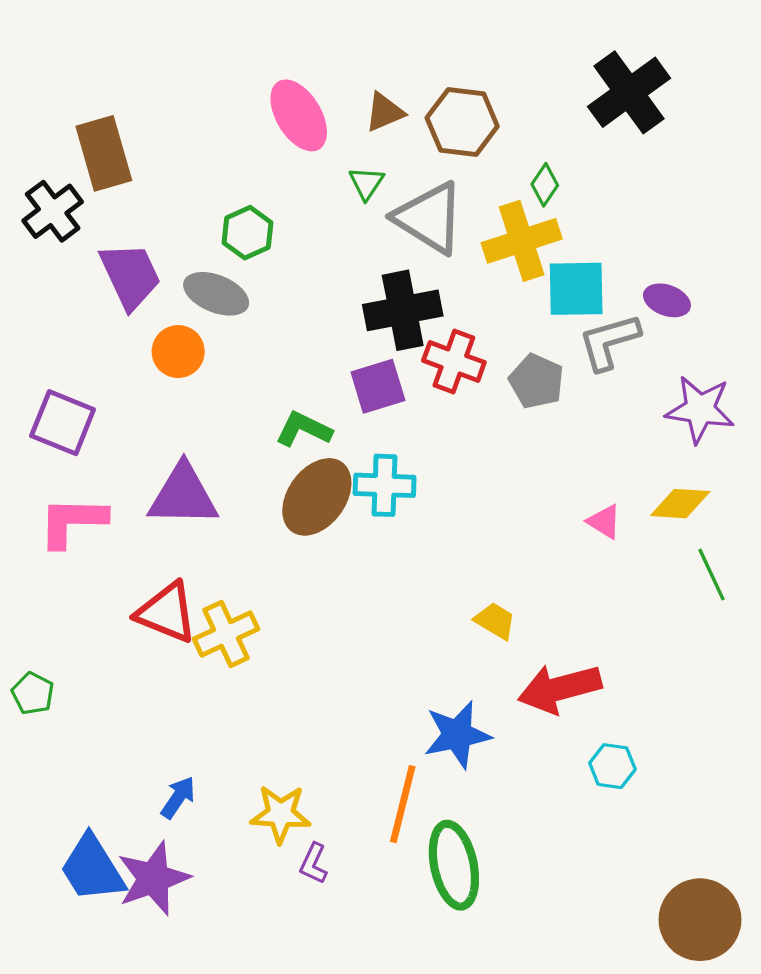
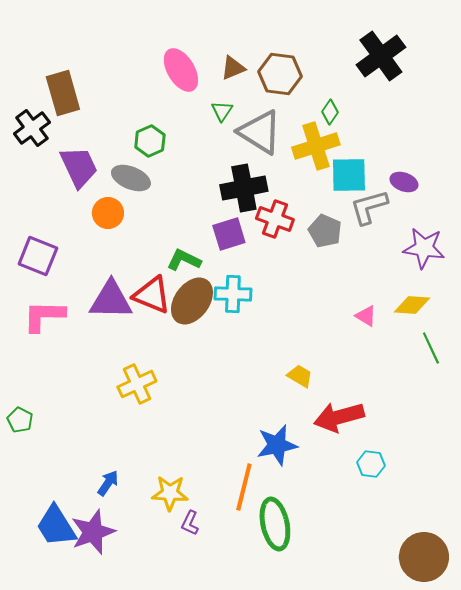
red triangle: (167, 613) -> (152, 295), moved

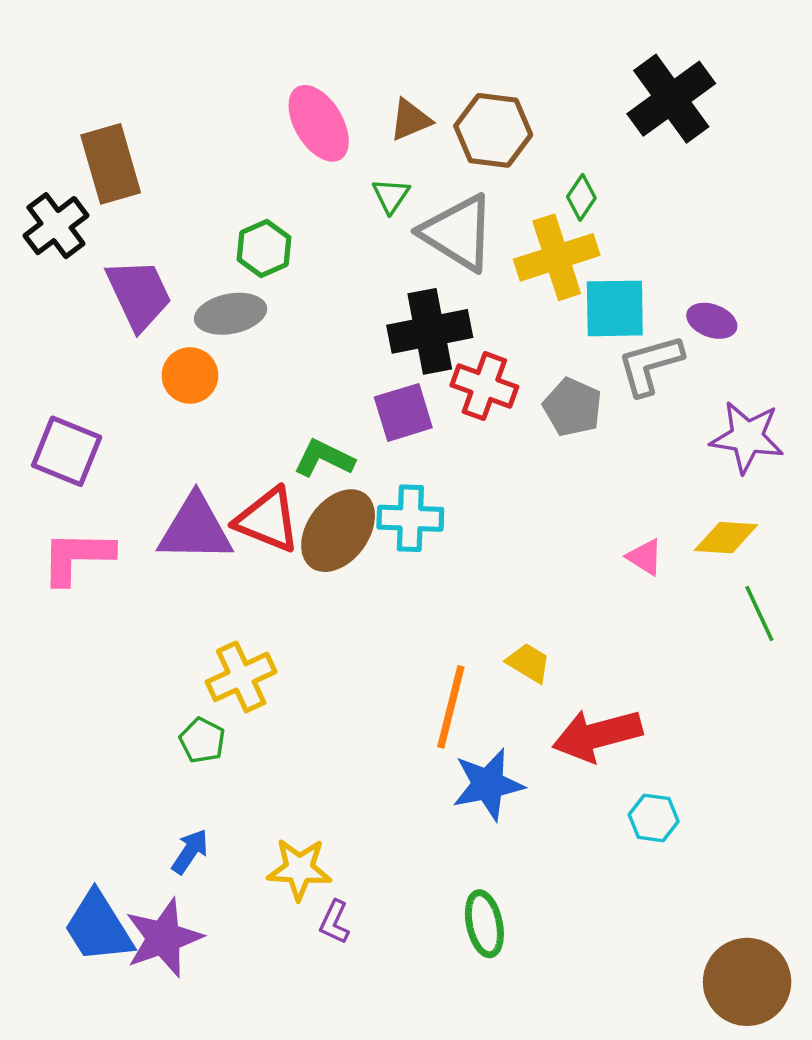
gray ellipse: (131, 178) -> (231, 314), turned -33
green pentagon: (20, 420) -> (202, 740), moved
orange line: (244, 487) -> (451, 707), moved
green ellipse: (275, 524) -> (484, 924), size x0.7

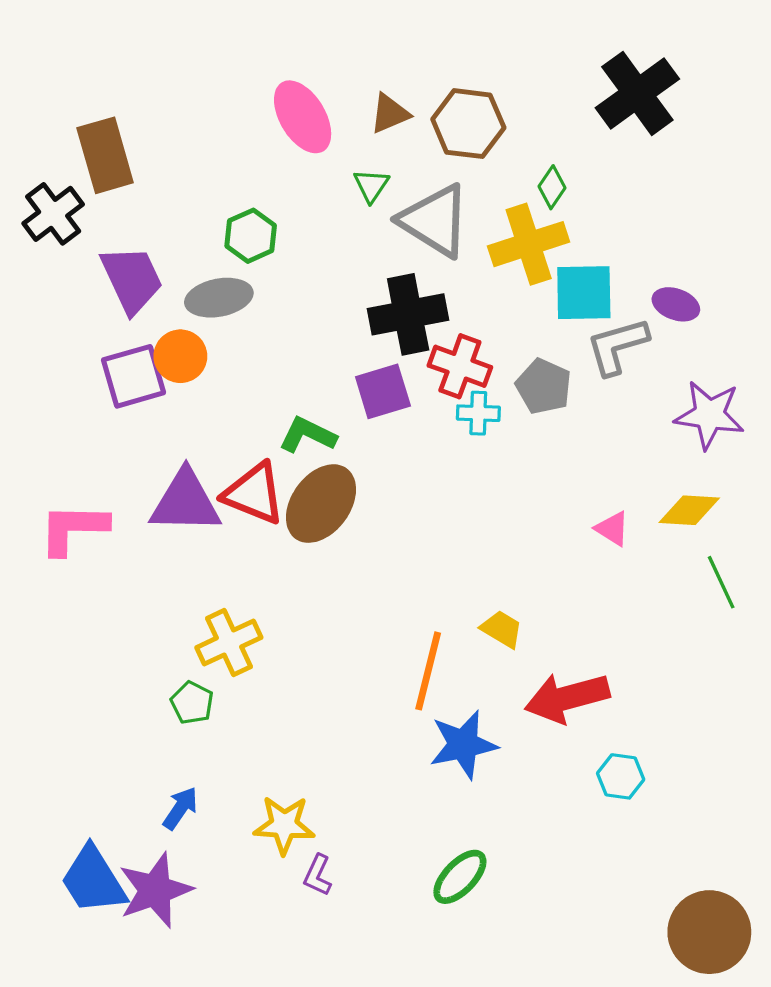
purple square: (67, 451) -> (133, 376), moved, turned -38
cyan cross: (410, 518) -> (478, 413), moved, size x0.7
green ellipse: (484, 924) -> (460, 877), turned 56

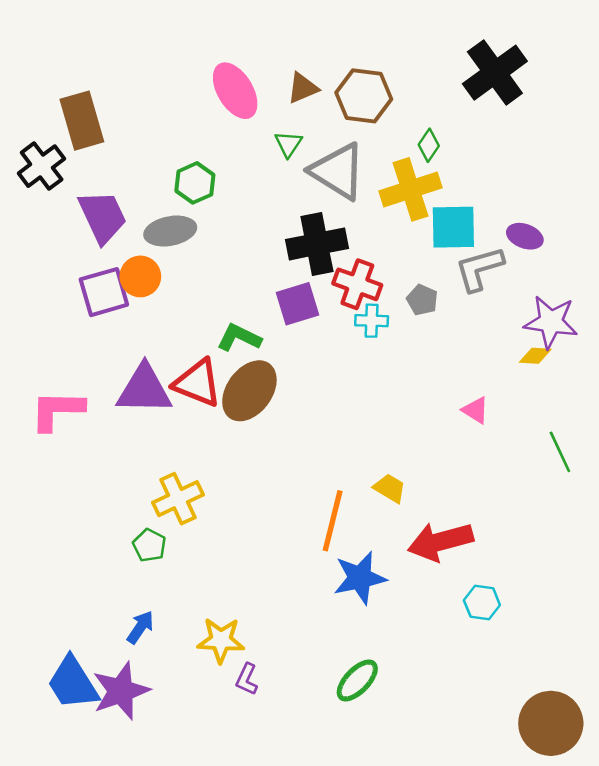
gray pentagon: (544, 386) -> (422, 300), size x0.7
yellow diamond: (689, 510) -> (535, 356), moved, size x0.7

